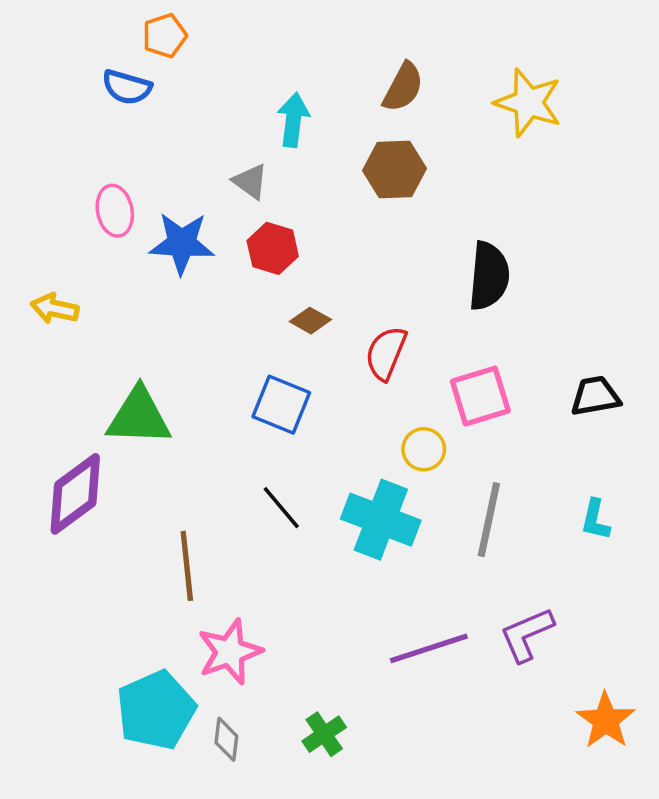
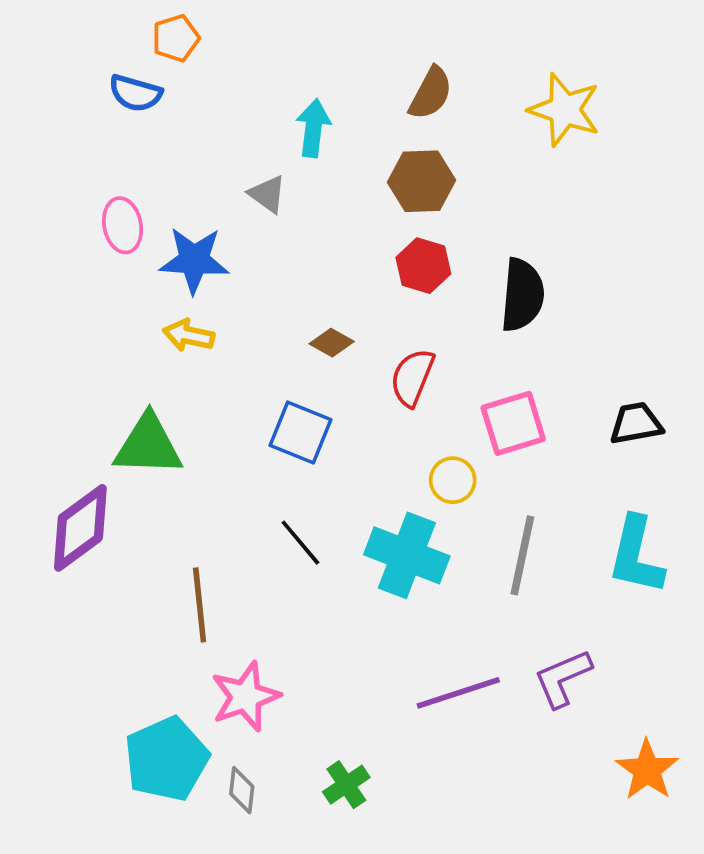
red hexagon: (273, 248) -> (423, 266), moved
yellow arrow: (55, 309) -> (189, 335), moved
cyan L-shape: (595, 520) -> (636, 555), size x1.8

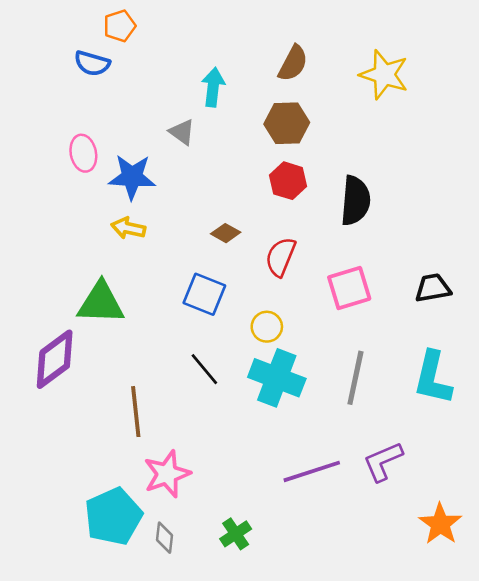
yellow circle: (453, 480) -> (267, 327), moved

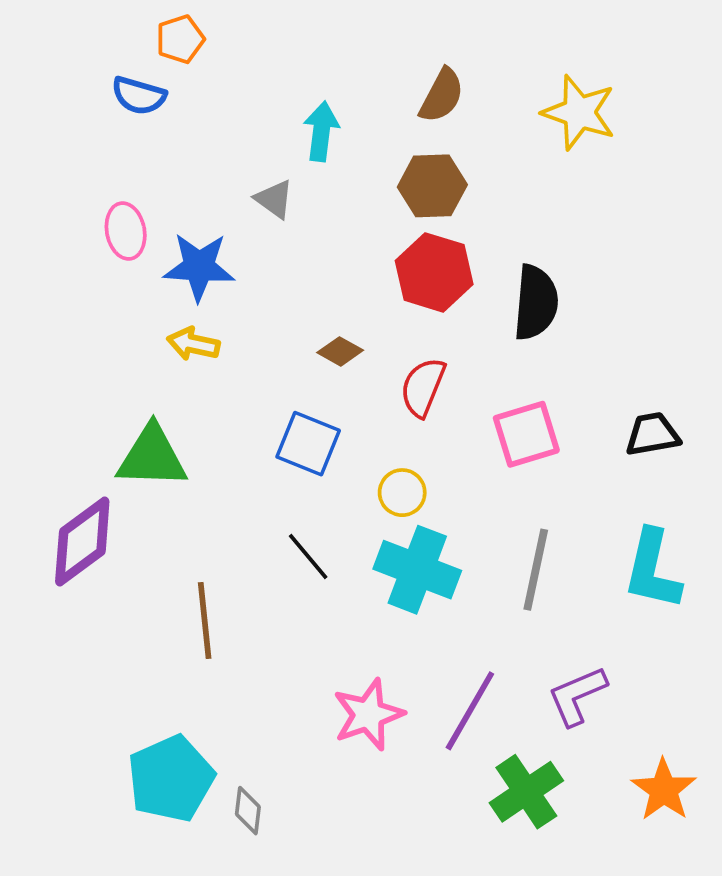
red hexagon: (288, 181) -> (434, 272), size x1.4
purple line: (312, 471) -> (470, 711), turned -42
pink star: (167, 474) -> (368, 715), moved
green cross: (236, 534) -> (526, 792), moved, size x1.5

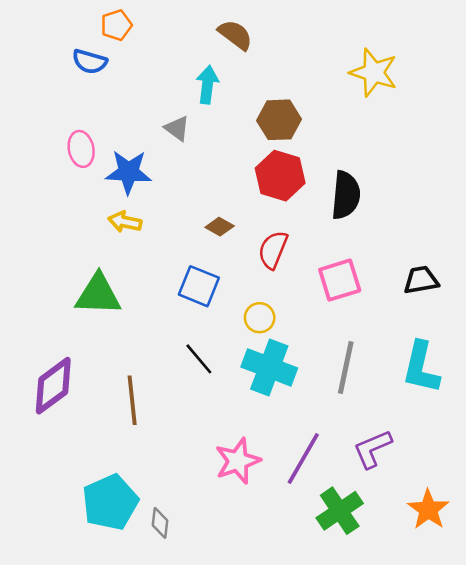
brown semicircle: (442, 96) -> (235, 35), moved, turned -81
purple diamond: (82, 541) -> (53, 386), moved

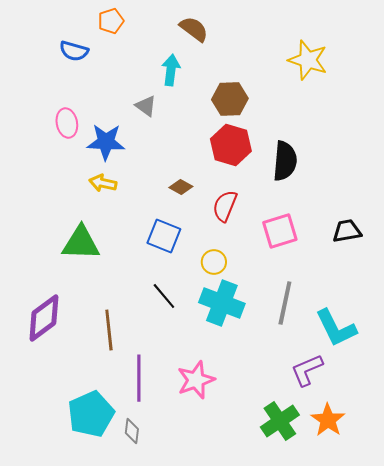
orange pentagon: (116, 25) -> (111, 21), moved
cyan L-shape: (421, 367) -> (336, 328), moved, turned -39
purple line: (303, 459) -> (139, 378), moved, turned -30
orange star: (428, 509) -> (328, 420), moved

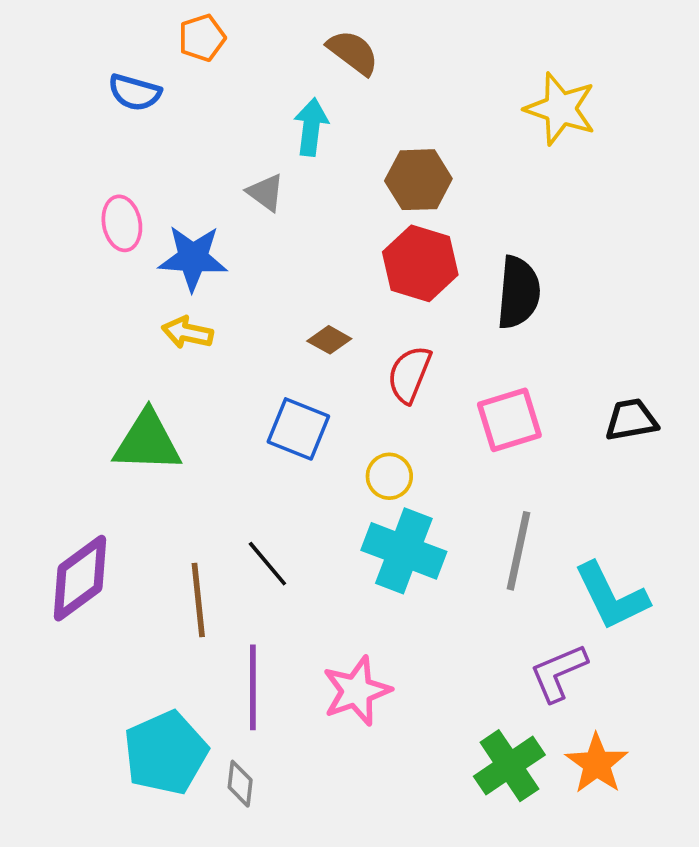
black line: (164, 296) -> (267, 564), moved

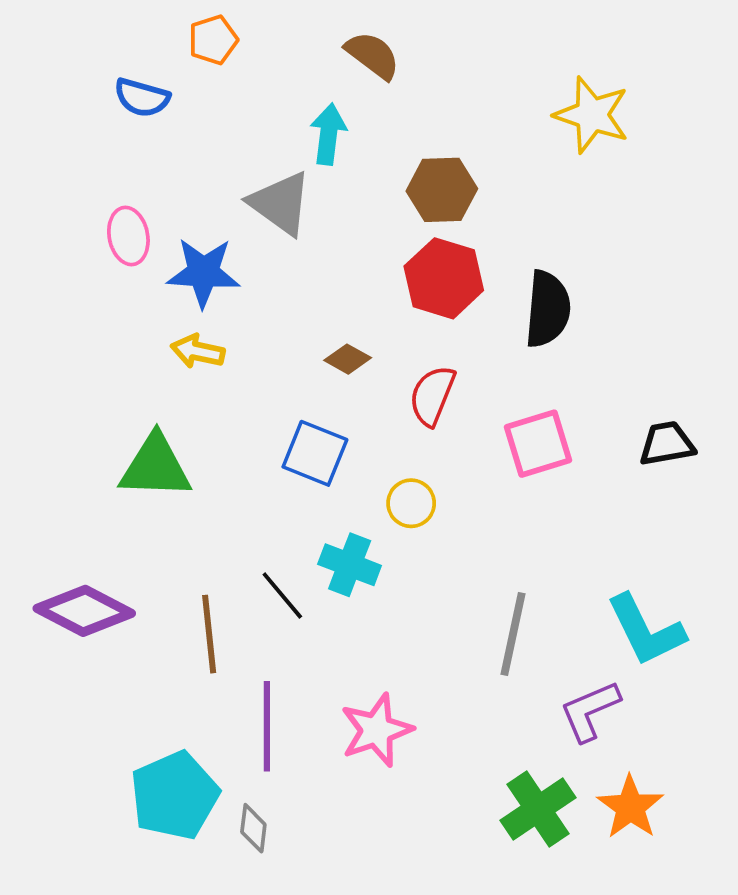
gray triangle: (266, 192) -> (280, 203), size x1.6
cyan cross: (404, 551) -> (350, 565), moved, size x0.7
gray line: (518, 551) -> (513, 634), moved
purple diamond: (80, 578) -> (84, 611), turned 64

